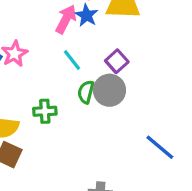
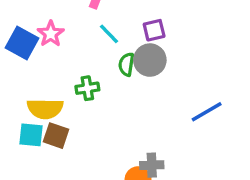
purple square: (117, 61) -> (154, 30), turned 35
blue line: (160, 147) -> (207, 112), turned -64

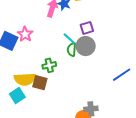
cyan line: (109, 34) -> (69, 39), moved
cyan square: (31, 135) -> (17, 96), turned -35
brown square: (56, 136) -> (40, 83), moved

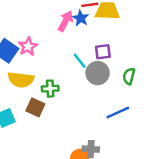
green semicircle: (72, 50) -> (129, 76), moved
blue line: (122, 75) -> (118, 112), moved
yellow semicircle: (25, 79) -> (21, 80), moved

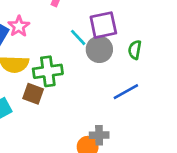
purple square: (103, 52) -> (103, 25), size x1.5
green cross: (50, 89) -> (48, 71), size x1.5

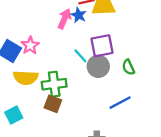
green semicircle: (135, 50) -> (128, 67), turned -35
brown square: (33, 94) -> (53, 104), moved

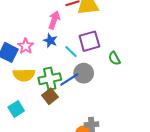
blue star: (79, 15) -> (50, 41), moved
gray circle: (98, 66) -> (84, 73), moved
blue line: (120, 103) -> (69, 80), moved
brown square: (53, 104) -> (50, 96), turned 35

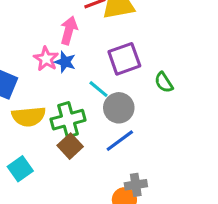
pink star: (26, 46) -> (46, 59), moved
cyan line: (71, 52) -> (99, 89), moved
blue line: (69, 80) -> (120, 141), moved

